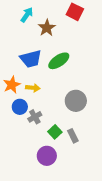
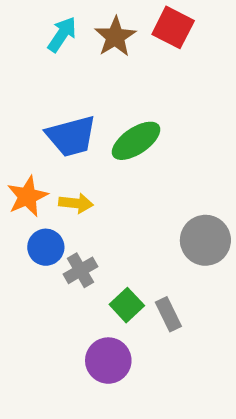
brown star: (47, 28) -> (115, 37), moved
gray circle: (76, 101) -> (205, 240), moved

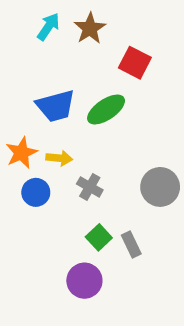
red square: (173, 27) -> (135, 63), moved
gray cross: (81, 270) -> (90, 187), moved, turned -30

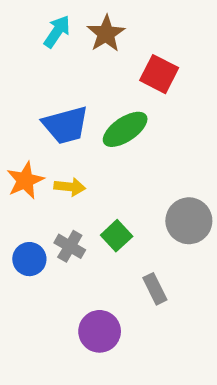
gray cross: (90, 187) -> (70, 246), moved
blue circle: (36, 192) -> (29, 259), moved
green square: (99, 237) -> (117, 236), moved

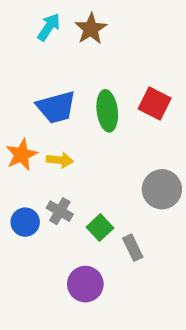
red square: (159, 74) -> (155, 104), moved
green ellipse: (125, 129) -> (107, 111), turned -63
green square: (117, 236) -> (100, 228), moved

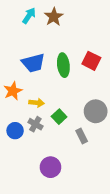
yellow arrow: (60, 160) -> (37, 103), moved
green square: (100, 228) -> (59, 117), moved
gray rectangle: (133, 248) -> (82, 136), moved

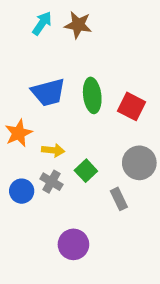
brown star: (54, 17) -> (78, 25), turned -30
red square: (91, 61) -> (131, 106), moved

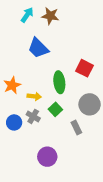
blue trapezoid: (48, 92) -> (38, 48), moved, turned 60
green ellipse: (92, 95) -> (59, 82), moved

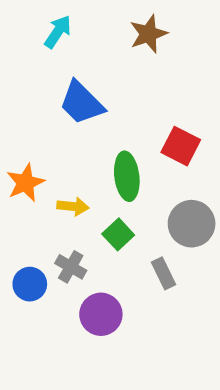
brown star: (50, 16) -> (148, 34), moved, turned -30
gray cross: (33, 116) -> (71, 267), moved
blue circle: (14, 122) -> (30, 284), moved
purple circle: (47, 157) -> (101, 314), moved

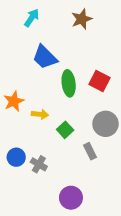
green ellipse: (127, 176) -> (69, 83), moved
gray cross: (71, 267) -> (39, 164), moved
purple circle: (101, 314) -> (71, 198), moved

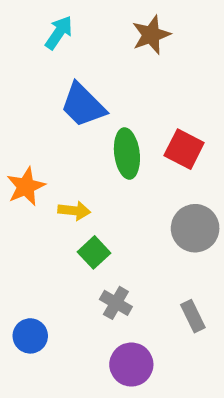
green square: (65, 130) -> (94, 252), moved
gray rectangle: (90, 151) -> (193, 316), moved
blue circle: (16, 157) -> (30, 336), moved
gray cross: (39, 164) -> (116, 303), moved

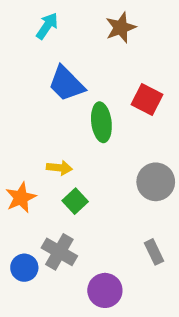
red square: (184, 149) -> (147, 99), moved
orange star: (26, 186) -> (21, 198), moved
gray cross: (116, 303) -> (59, 252), moved, size x1.4

